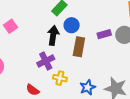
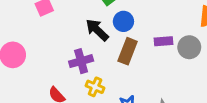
black arrow: (53, 35) -> (97, 30), turned -66

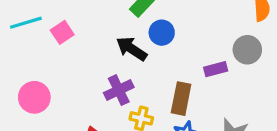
purple rectangle: (163, 41) -> (216, 69), moved
brown rectangle: (128, 51) -> (181, 99), moved

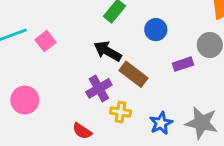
blue circle: (162, 33) -> (156, 30), moved
brown rectangle: (181, 99) -> (133, 74), moved, turned -60

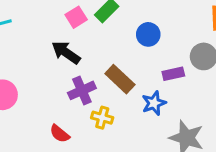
pink square: (45, 41) -> (76, 17), moved
black arrow: (108, 51) -> (66, 53), moved
blue star: (161, 123) -> (154, 103), moved

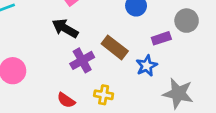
yellow cross: (102, 118) -> (104, 95), moved

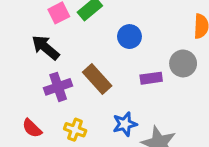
blue star: (147, 66) -> (125, 124), moved

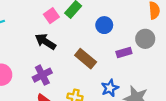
purple cross: (58, 87) -> (42, 75), moved

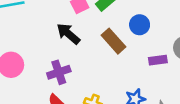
brown rectangle: (86, 59) -> (113, 41), moved

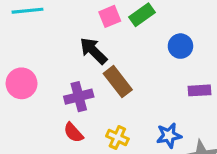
brown rectangle: (113, 41) -> (118, 82), moved

